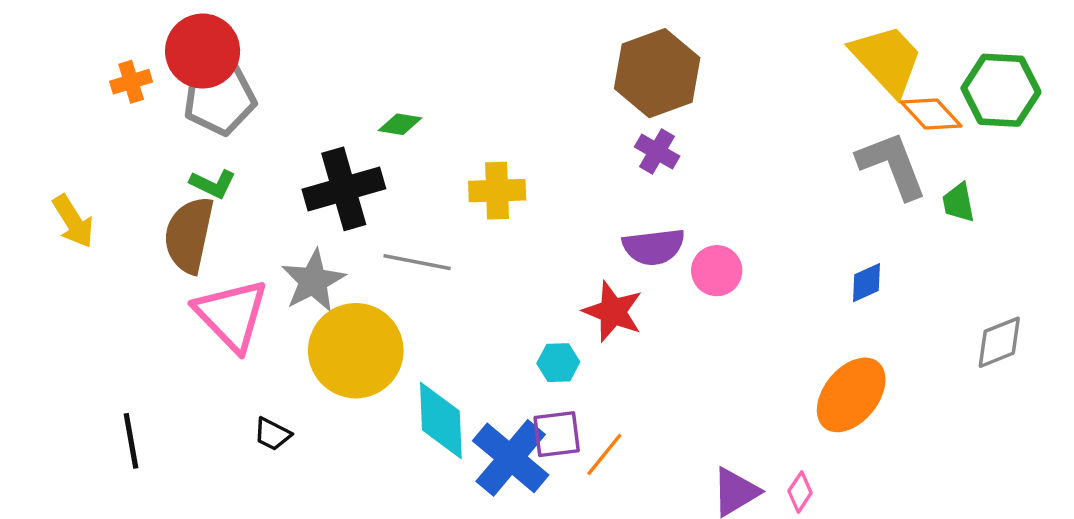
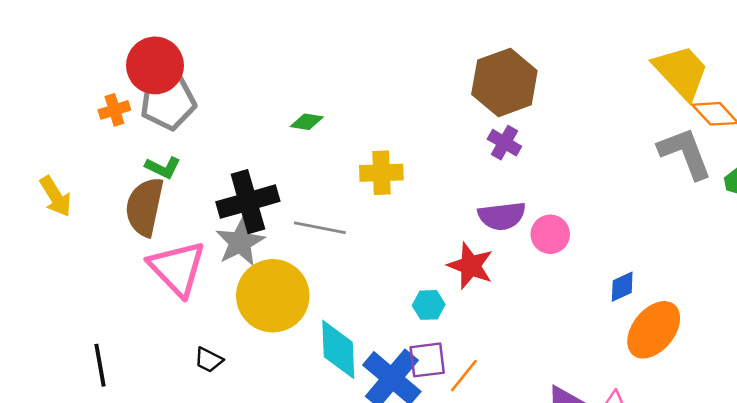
orange cross: (131, 82) -> (114, 110), moved
black cross: (344, 189) -> (248, 202), moved
blue diamond: (866, 283) -> (622, 287), moved

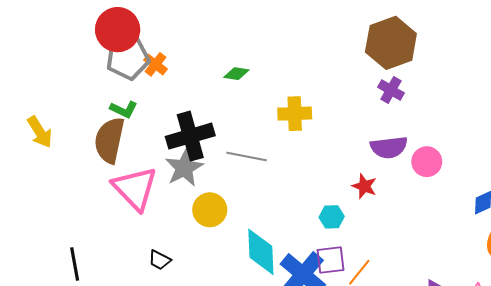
orange cross: (114, 110) -> (155, 64), moved, turned -35
red star: (470, 266) -> (364, 186), size x0.7
yellow circle: (273, 296) -> (210, 210), size x0.6

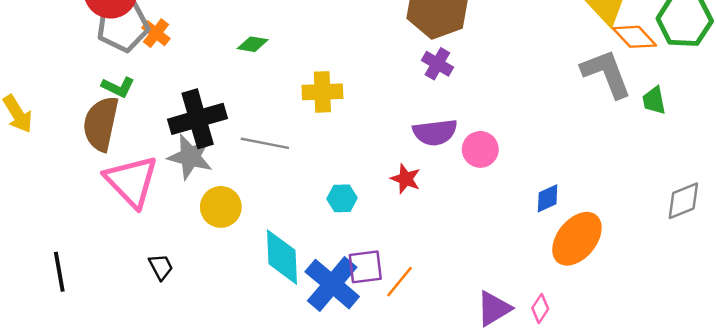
gray star: (184, 168) -> (190, 157), turned -30
cyan hexagon: (332, 217) -> (342, 198), moved
black trapezoid: (160, 260) -> (161, 267), turned -145

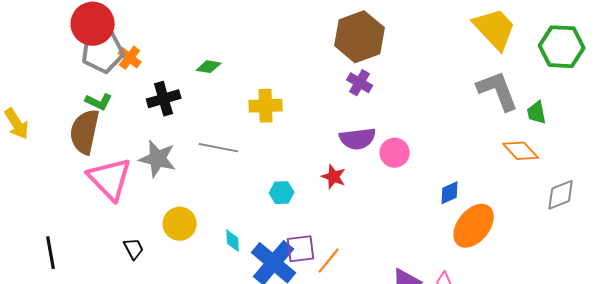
orange diamond: (634, 37) -> (521, 151), moved
black cross: (198, 119) -> (164, 99), moved, size x0.7
yellow circle: (221, 207) -> (180, 224), moved
cyan diamond: (282, 257) -> (233, 241), size x0.5

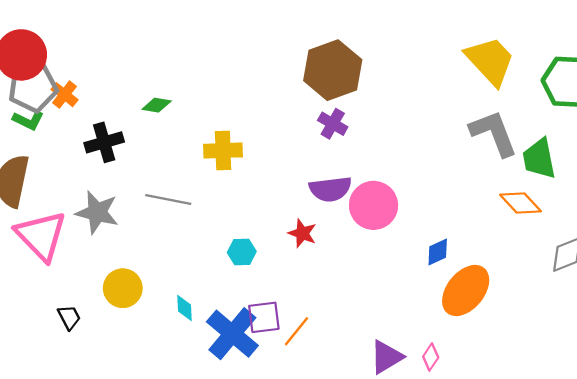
green L-shape: (99, 102) -> (28, 120), moved
green trapezoid: (537, 113) -> (539, 159), size x1.5
pink circle: (395, 153) -> (374, 205), size x1.4

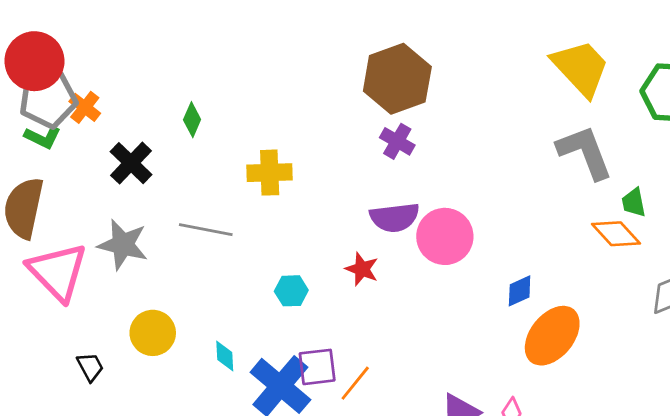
green diamond: (157, 105) -> (192, 120), turned -76
black cross: (104, 142) -> (131, 163), turned -30
green trapezoid: (539, 159) -> (634, 202), moved, size x0.6

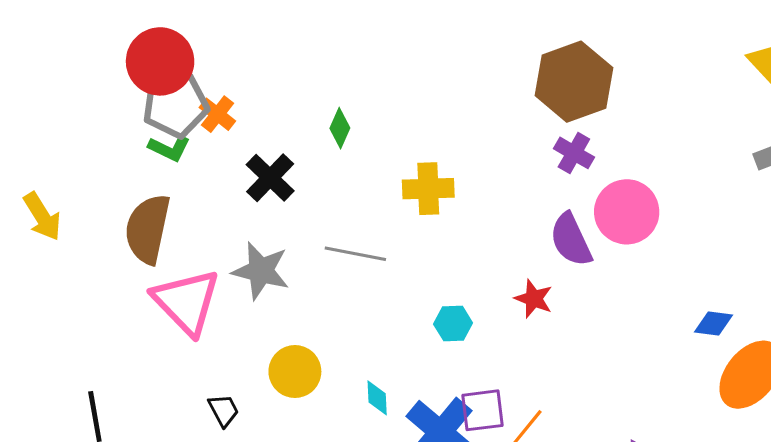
purple semicircle: (395, 217) -> (571, 240), turned 72
pink circle: (445, 236) -> (627, 212), moved
blue diamond: (520, 291) -> (713, 323), turned 32

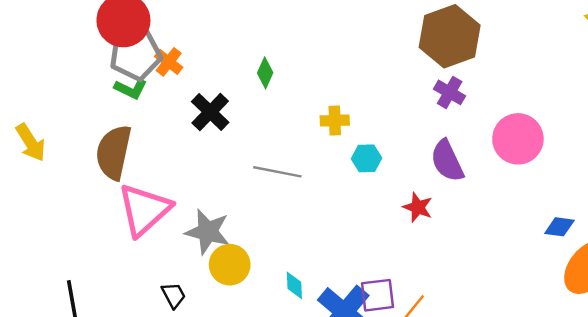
yellow cross: (428, 189) -> (335, 121), size x0.7
pink circle: (627, 212) -> (518, 139), moved
gray star: (261, 271) -> (208, 232), moved
pink triangle: (186, 302) -> (144, 210), turned 32
cyan hexagon: (453, 323) -> (366, 158), moved

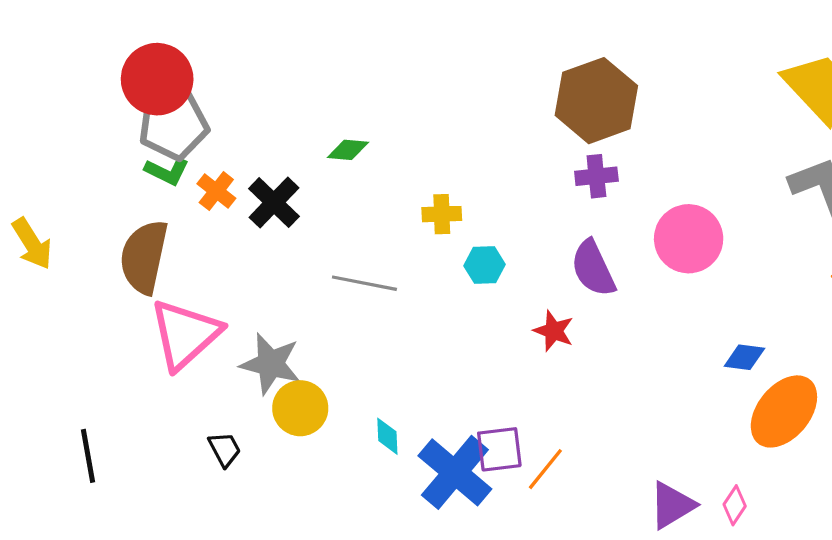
orange cross: (169, 62) -> (216, 191), moved
green diamond: (265, 73) -> (348, 150), turned 72
purple cross: (450, 92) -> (596, 176), turned -36

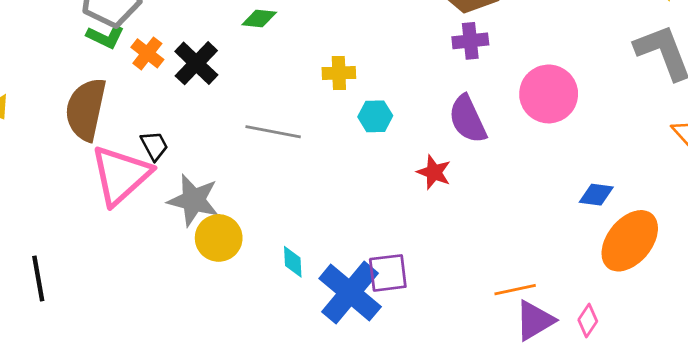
black trapezoid: (225, 449) -> (154, 146), moved
orange line: (545, 469) -> (515, 290), moved, turned 39

